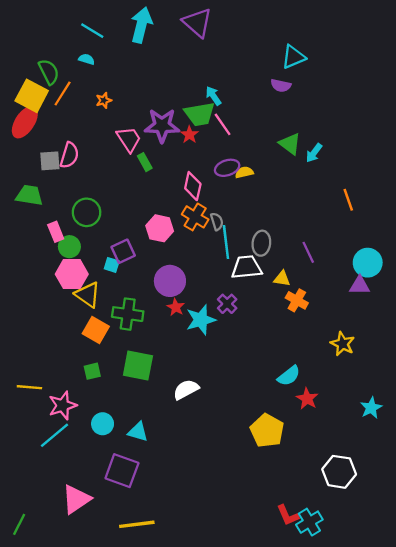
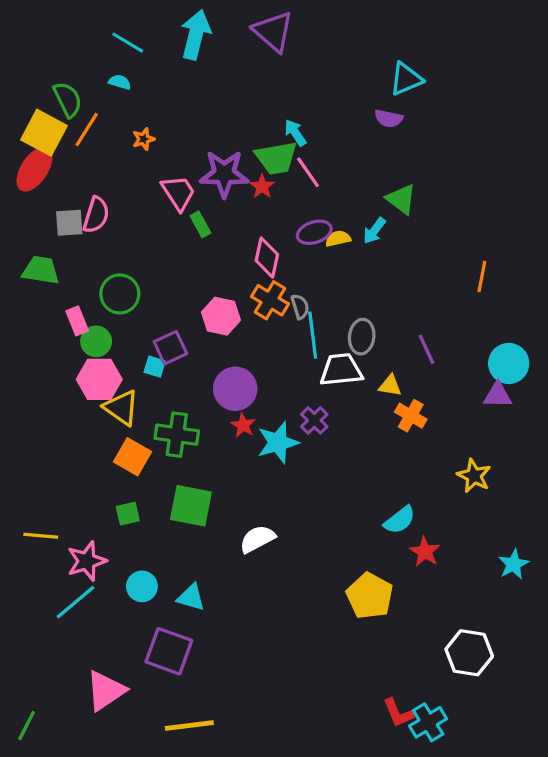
cyan arrow: (314, 153) -> (374, 231), moved
orange line: (348, 200) -> (482, 277), turned 30

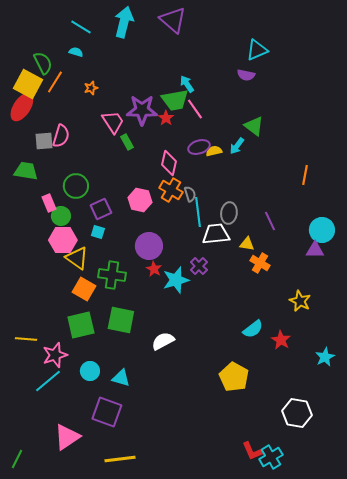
purple square: (170, 348) -> (101, 209), moved
green square: (128, 514) -> (81, 325), size x1.8
red star: (425, 552) -> (281, 340), moved

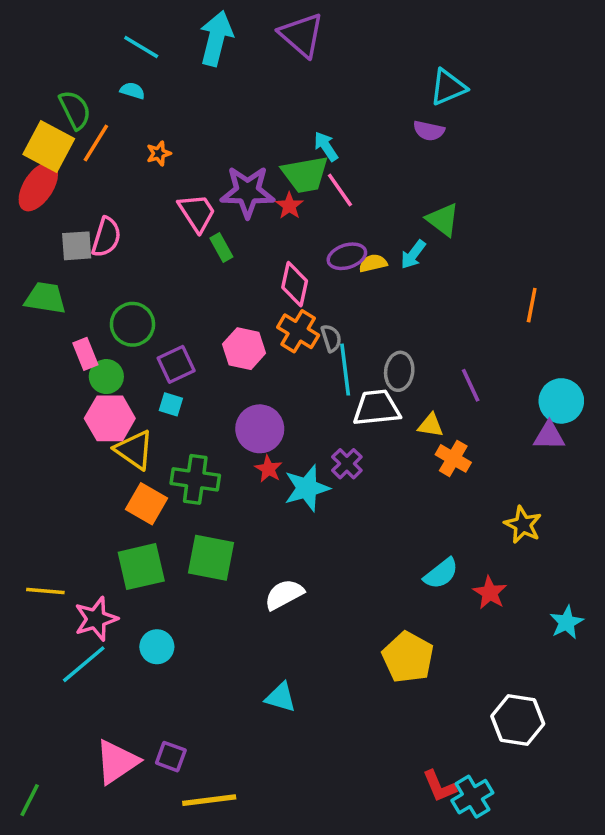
cyan triangle: (121, 378) -> (281, 697), moved
purple square: (107, 412) -> (171, 757), moved, size x0.6

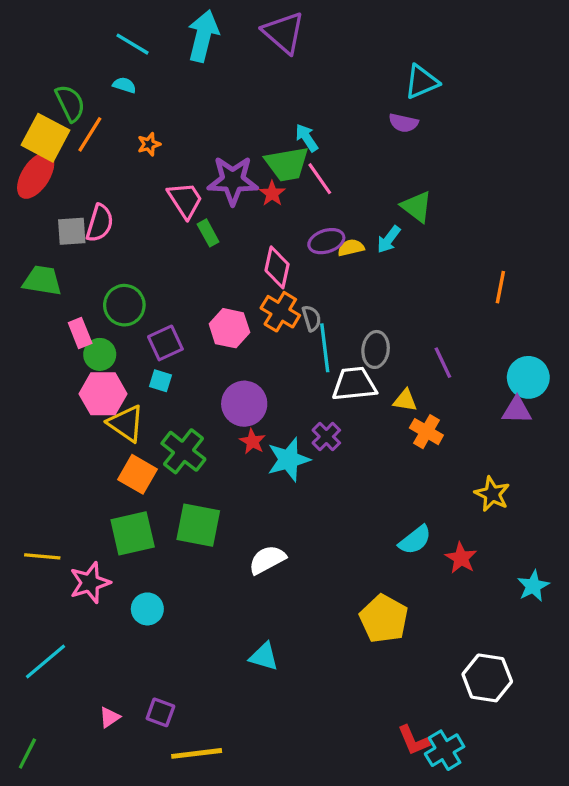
green cross: (195, 479) -> (183, 451), turned 30
cyan line: (84, 664) -> (46, 661), moved
pink triangle: (117, 762) -> (110, 717), size x0.5

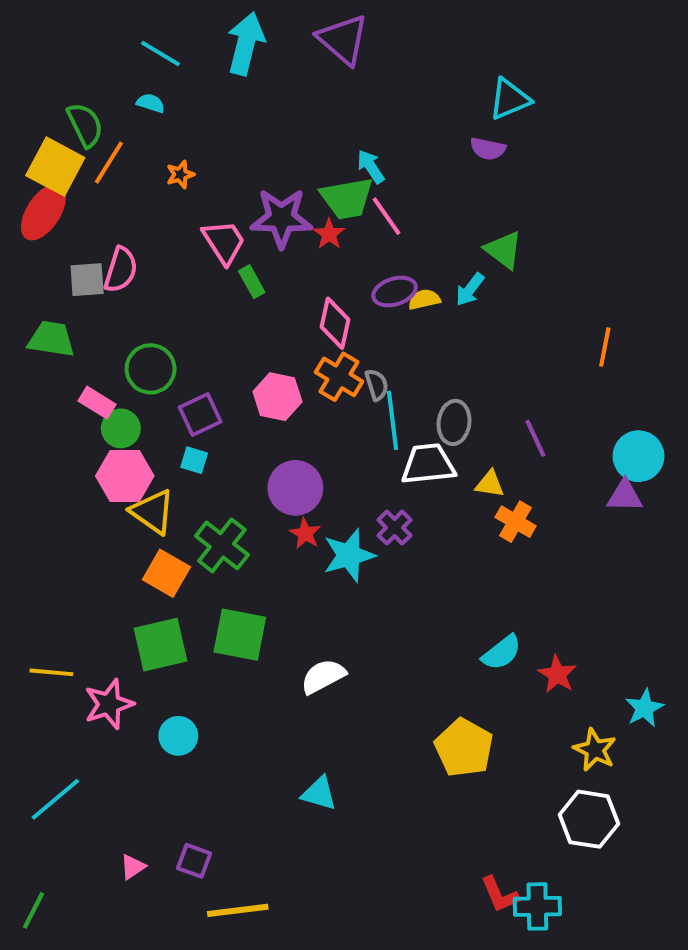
pink rectangle: (80, 333) -> (97, 403), turned -36
yellow star: (492, 494) -> (595, 750), moved
cyan cross: (445, 750) -> (537, 906), turned 30

